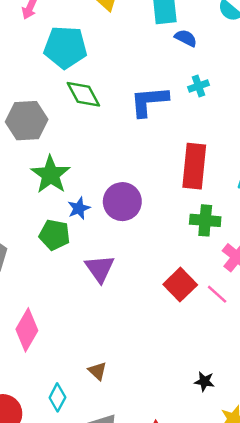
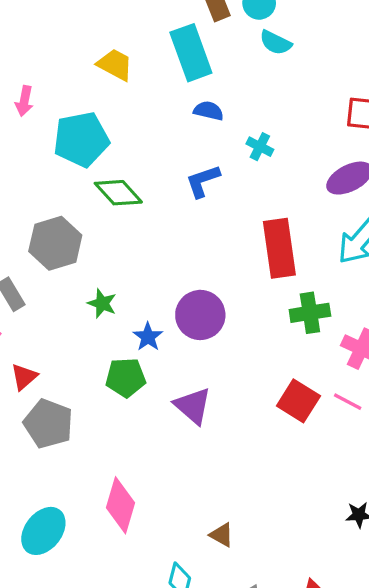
blue semicircle: (186, 38) -> (209, 111), moved
cyan cross: (199, 86) -> (260, 147), turned -30
blue L-shape: (149, 101) -> (203, 181), size x0.7
green star: (51, 175) -> (102, 303), size x0.6

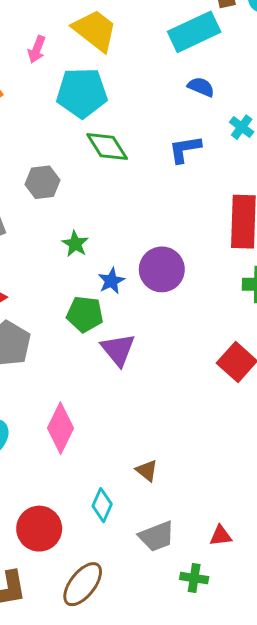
cyan rectangle: (191, 53) -> (194, 32), turned 75
yellow trapezoid: (115, 65) -> (95, 30), moved, size x1.4
gray hexagon: (55, 243) -> (42, 182), size x0.7
purple triangle: (193, 406) -> (118, 350), moved

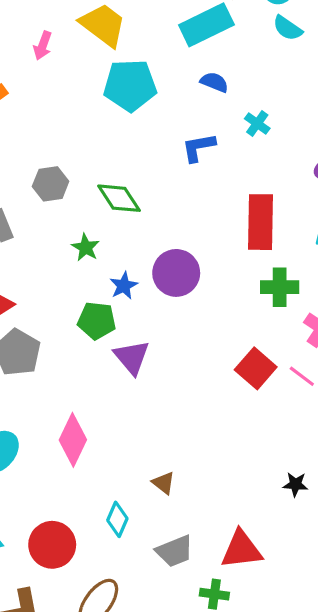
cyan pentagon: (82, 93) -> (130, 85), moved
green diamond: (107, 147) -> (119, 198), moved
red triangle: (221, 536) -> (241, 550), size x1.8

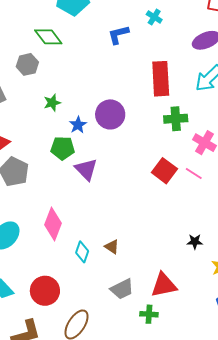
green diamond: (119, 198) -> (48, 37), moved
green star: (86, 247) -> (52, 103), turned 30
cyan diamond: (117, 519) -> (82, 252), moved

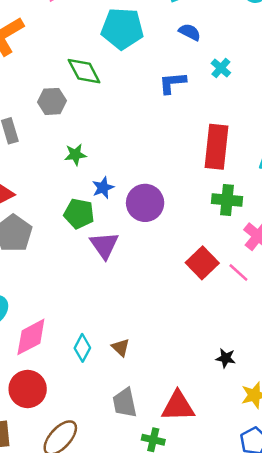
purple circle: (110, 114) -> (145, 203), moved
pink diamond: (53, 224) -> (31, 337), moved, turned 32
gray trapezoid: (122, 289) -> (125, 403), turned 95

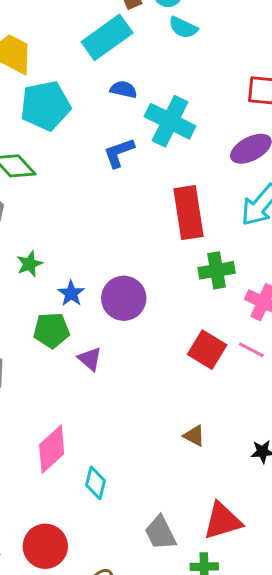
cyan cross: (221, 68) -> (170, 121), size x2.0
purple triangle: (104, 245) -> (90, 359), size x0.7
pink diamond: (31, 337) -> (52, 449), moved
brown triangle: (121, 348) -> (194, 436), moved

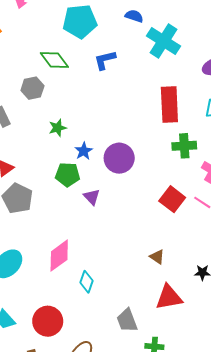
blue L-shape: (119, 153) -> (105, 60), moved
red triangle: (222, 521) -> (169, 297), moved

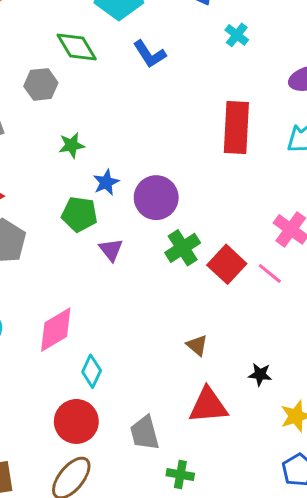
cyan cross: (164, 41) -> (237, 35), size x0.5
blue L-shape: (105, 60) -> (149, 54), turned -115
green cross: (184, 146) -> (183, 248), moved, turned -35
red circle: (48, 321) -> (76, 421), moved

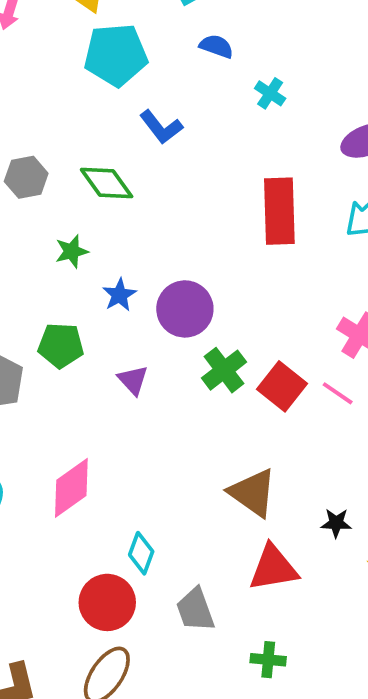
green diamond: (77, 47) -> (107, 183), moved
green pentagon: (79, 214) -> (61, 345), moved
brown triangle: (197, 345) -> (253, 493), size x1.8
cyan diamond: (92, 371) -> (141, 553), moved
green cross: (180, 475) -> (268, 660), moved

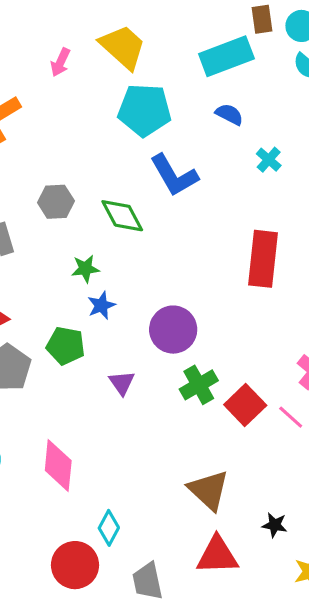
blue L-shape: (161, 127) -> (174, 175), size x1.4
blue star: (119, 295) -> (101, 305), moved
pink diamond: (71, 488) -> (58, 466), turned -57

